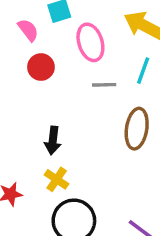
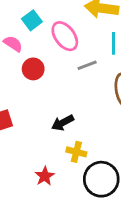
black arrow: (53, 140) -> (63, 123), turned 75

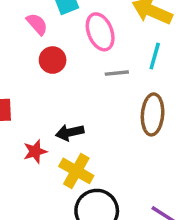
yellow cross: (76, 152) -> (76, 171), size x1.4
red star: (45, 176) -> (35, 151), moved

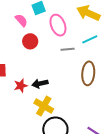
cyan line: (155, 56) -> (90, 39), turned 49
red star: (35, 151) -> (21, 86), moved

